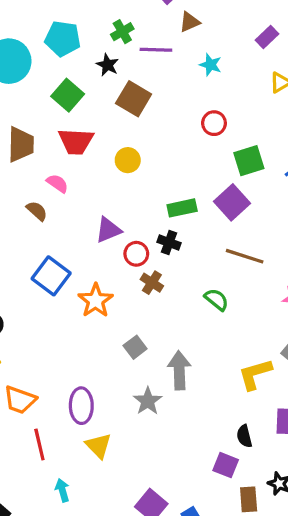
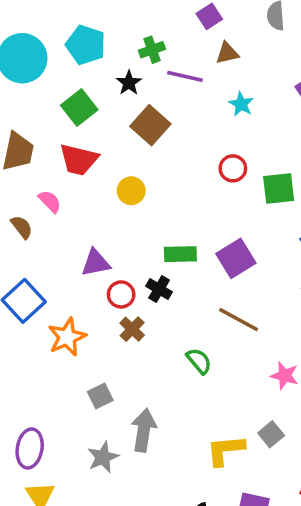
green square: (249, 161) -> (279, 188), moved

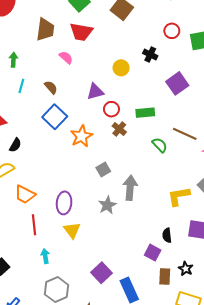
yellow circle: (131, 191) -> (121, 68), moved
brown semicircle: (22, 227) -> (51, 87), moved
green rectangle: (180, 254) -> (145, 113), moved
black cross: (159, 289) -> (150, 55), moved
brown line: (239, 320) -> (185, 134), moved

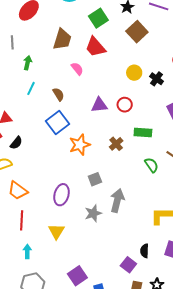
red trapezoid: (81, 32) -> (95, 47), turned 30
yellow circle: (121, 68) -> (134, 73), moved
red circle: (111, 109) -> (125, 105), moved
purple ellipse: (64, 203) -> (61, 195), moved

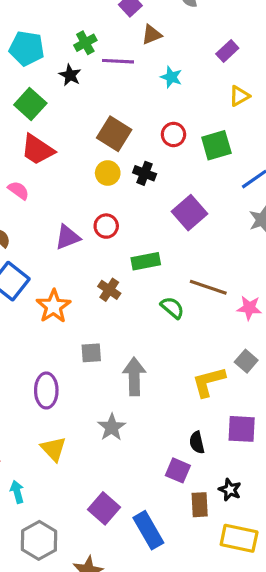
brown square: (137, 32) -> (114, 134), moved
gray square: (95, 179) -> (91, 353), turned 32
gray star: (93, 213) -> (112, 427), moved

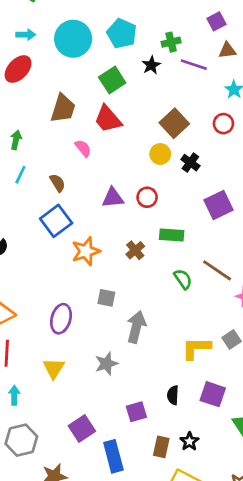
red circle: (173, 134) -> (223, 124), moved
purple square: (178, 470) -> (136, 412), moved, turned 35

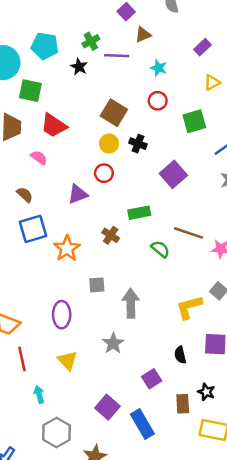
green square: (112, 80) -> (30, 91), moved, turned -30
red circle: (147, 197) -> (104, 173), moved
blue square: (56, 221) -> (33, 229), turned 36

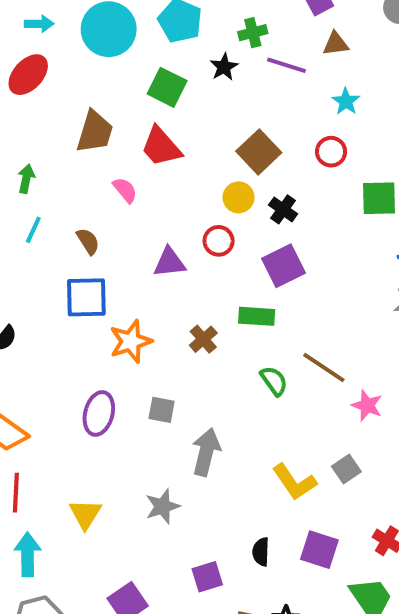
green square: (30, 91) -> (167, 87), moved
purple square: (173, 174) -> (283, 266), moved
yellow L-shape: (189, 307) -> (294, 482), turned -124
purple ellipse: (62, 315) -> (99, 413), moved
cyan arrow: (39, 394) -> (28, 554), size x1.5

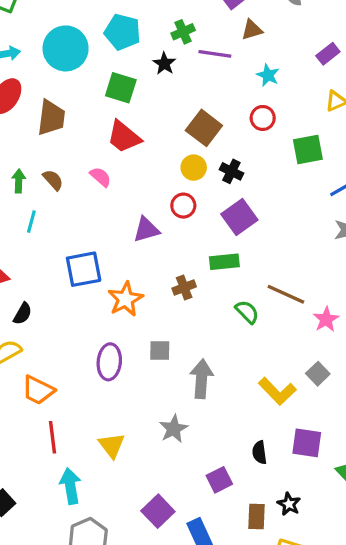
brown trapezoid: (95, 132) -> (51, 118), moved
brown semicircle: (88, 241) -> (53, 180), moved
brown cross: (203, 339) -> (184, 287), turned 30
pink star: (367, 406) -> (326, 319), turned 30

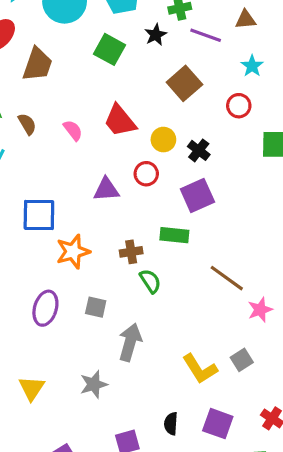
brown square: (204, 128) -> (184, 83), moved
red trapezoid: (124, 137) -> (120, 121), moved
green semicircle: (247, 312) -> (150, 281), moved

